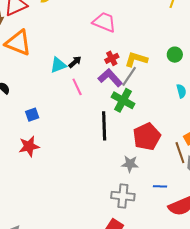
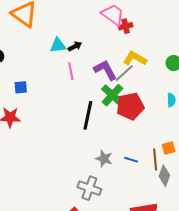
red cross: (112, 58) -> (126, 26), moved
red pentagon: (147, 137) -> (130, 106), moved
blue line: (160, 186) -> (131, 160), moved

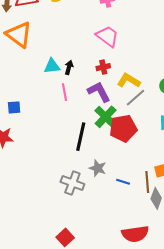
red cross: (126, 26) -> (103, 67), moved
black arrow: (75, 46) -> (69, 67), turned -48
gray line: (124, 73) -> (135, 98), moved
gray star: (104, 159) -> (98, 168), moved
gray cross: (89, 188) -> (72, 183), moved

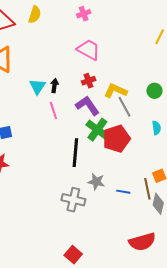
cyan triangle: (52, 66) -> (37, 87), turned -42
gray line: (135, 98) -> (124, 107), turned -70

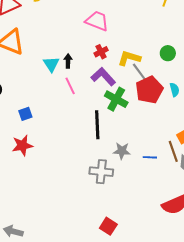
red pentagon: (116, 139) -> (149, 90), moved

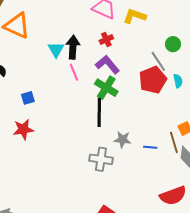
yellow L-shape: (129, 58) -> (135, 16), moved
black arrow: (68, 61) -> (73, 47), size x1.6
gray line: (140, 73) -> (158, 61), moved
green cross: (116, 99) -> (106, 88), moved

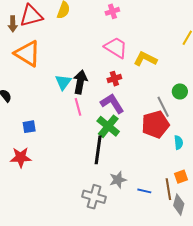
cyan semicircle: (178, 81) -> (179, 142), moved
gray star: (122, 140) -> (118, 180), turned -30

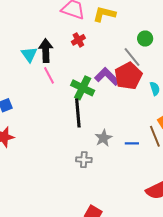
purple L-shape: (112, 103) -> (107, 77), moved
gray cross: (94, 197) -> (84, 160), size x0.7

